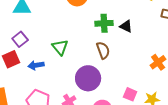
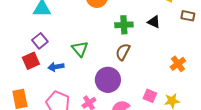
black triangle: (126, 26) -> (154, 22), moved
brown semicircle: (103, 50) -> (123, 52), turned -132

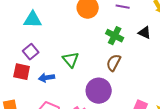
green cross: (124, 25) -> (115, 36), turned 30
red square: (31, 61) -> (22, 72), turned 36

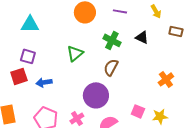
purple square: (31, 52) -> (28, 56), turned -35
green triangle: (71, 60) -> (75, 53), moved, turned 30
red square: (22, 72) -> (19, 76), turned -30

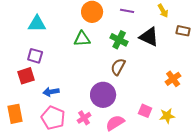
black triangle: (142, 37) -> (149, 37), size x1.5
green triangle: (75, 53) -> (82, 39), moved, turned 36
blue arrow: (44, 82) -> (51, 92), moved

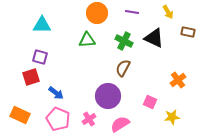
blue arrow: (51, 92) -> (56, 93), turned -133
pink square: (145, 111) -> (150, 102), moved
orange rectangle: (15, 114) -> (20, 115), turned -54

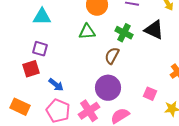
brown semicircle: (123, 68) -> (112, 56), moved
pink cross: (89, 119) -> (89, 111), size x1.5

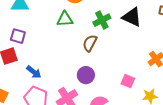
green cross: (124, 33) -> (102, 20), turned 36
purple circle: (108, 88) -> (86, 75), size x0.7

